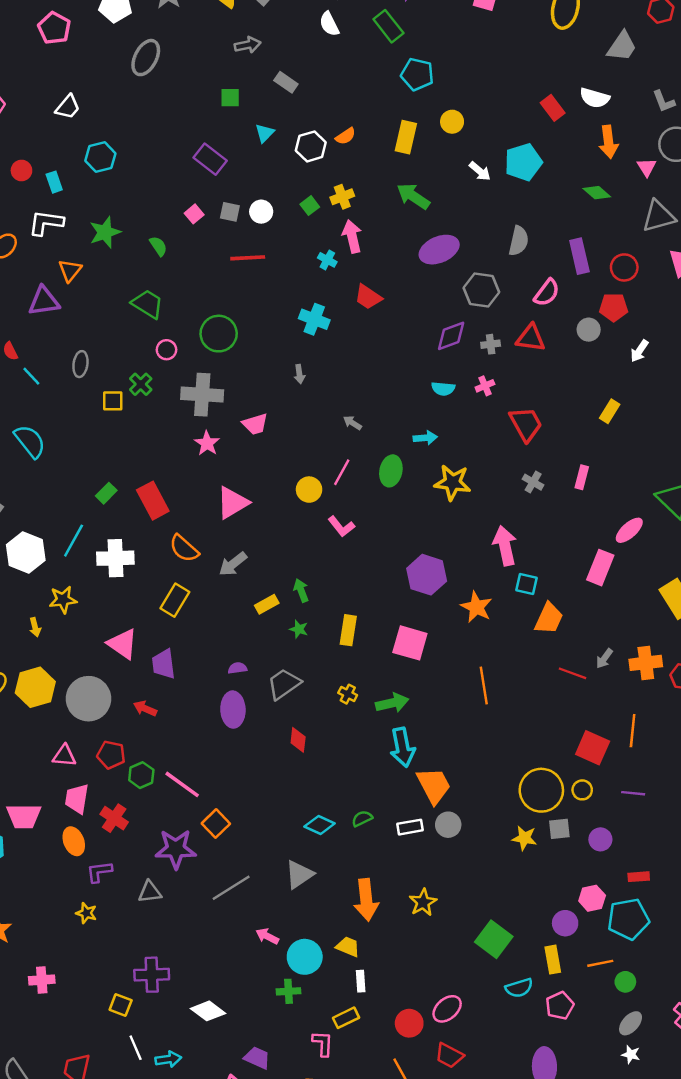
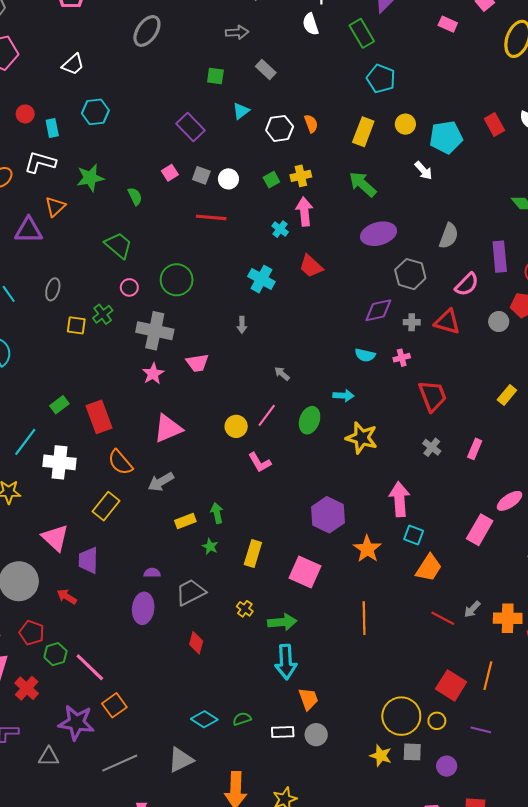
orange semicircle: (346, 136) -> (311, 124), turned -84
cyan pentagon: (523, 162) -> (446, 137), moved
orange trapezoid: (434, 786) -> (308, 699), size x0.7

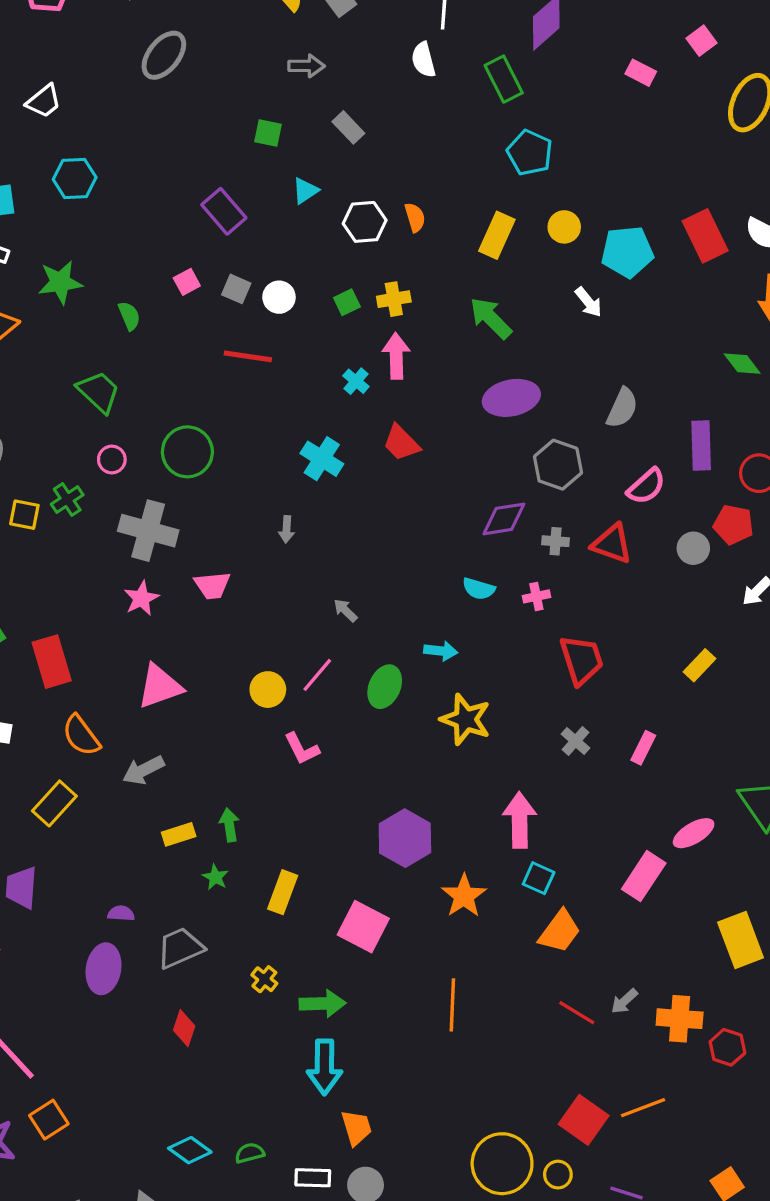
red rectangle: (494, 124) -> (705, 236), size x1.4
orange line: (488, 676) -> (643, 1108), turned 52

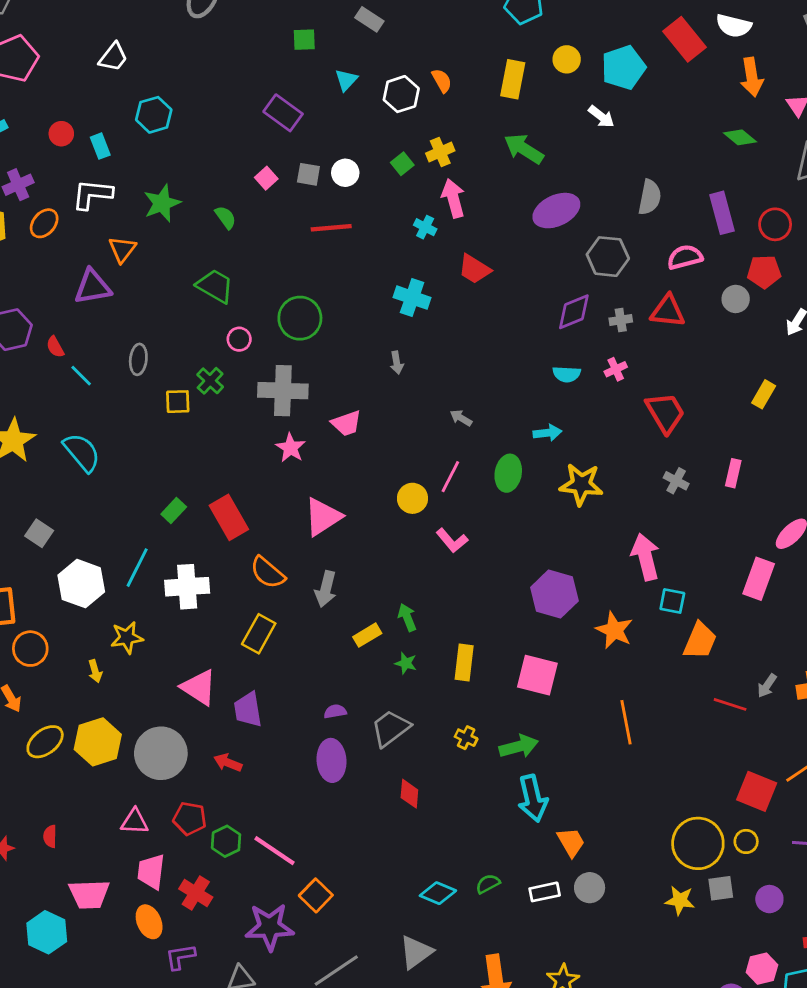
pink semicircle: (646, 486) -> (685, 257), turned -140
gray arrow: (143, 770) -> (326, 589), turned -36

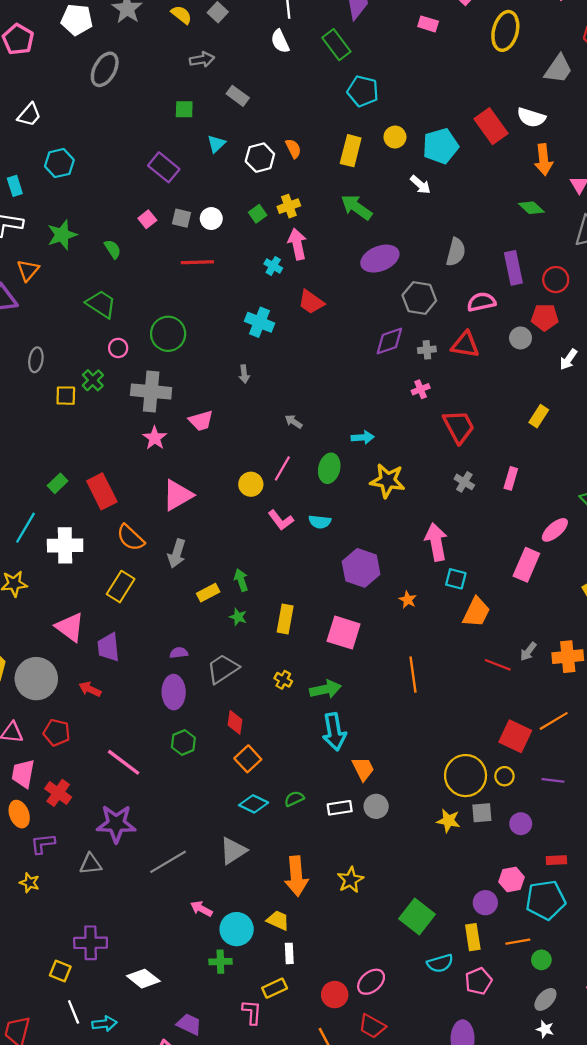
cyan semicircle: (567, 374) -> (320, 522), moved
orange star: (614, 630) -> (408, 600), size x0.6
green hexagon: (226, 841) -> (183, 743), moved
orange square: (316, 895) -> (248, 759), moved

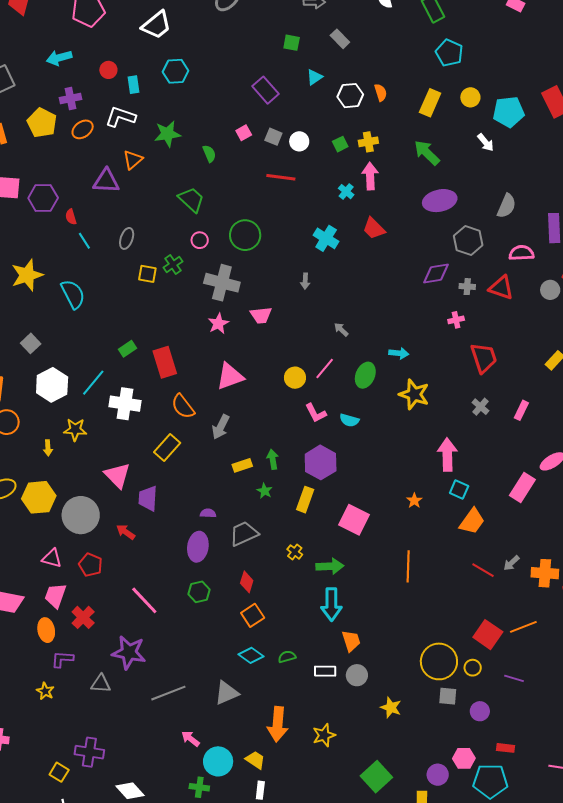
white trapezoid: (29, 115) -> (156, 25), size x1.4
purple hexagon: (361, 568) -> (321, 462), moved
yellow star: (448, 821) -> (391, 707), moved

